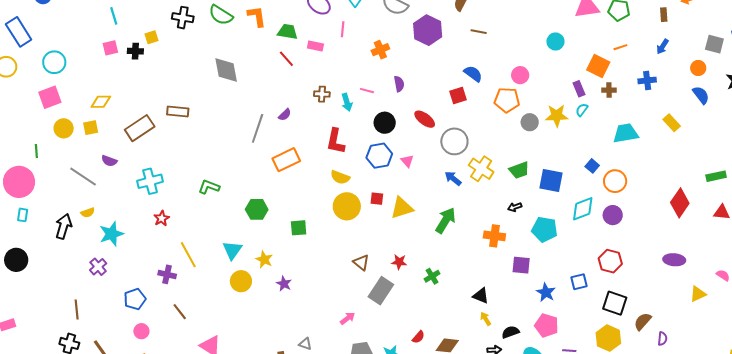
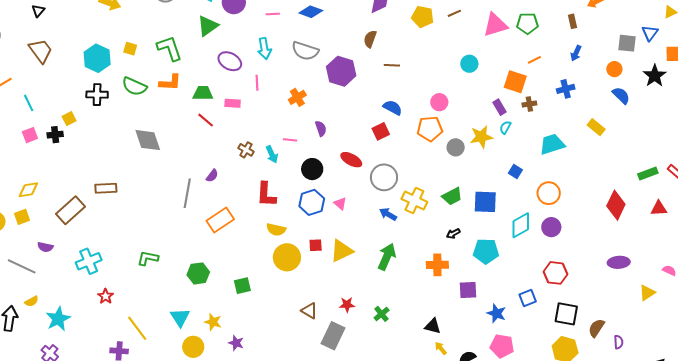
orange L-shape: (257, 16) -> (170, 83), turned 110
brown cross: (322, 94) -> (246, 150), turned 35
blue square: (592, 166) -> (515, 171), moved

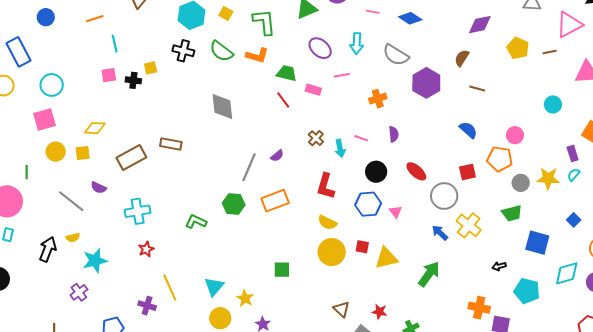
pink line: (257, 83) -> (342, 75), turned 70
red square: (381, 131) -> (467, 172), moved
green trapezoid: (452, 196) -> (512, 213), moved
orange cross: (437, 265) -> (479, 308), moved
green hexagon: (198, 273) -> (234, 204), moved

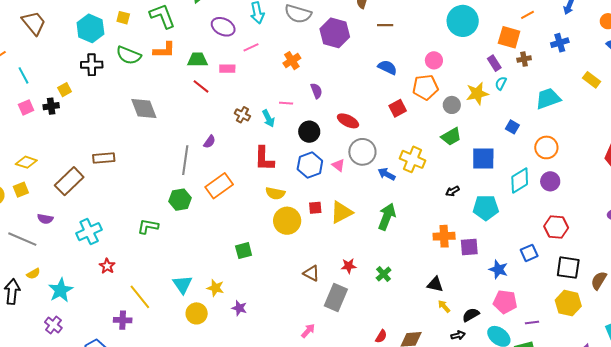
cyan circle: (553, 104) -> (463, 21), size x1.8
yellow diamond: (95, 128) -> (26, 162), turned 30
gray circle: (444, 196) -> (362, 152), moved

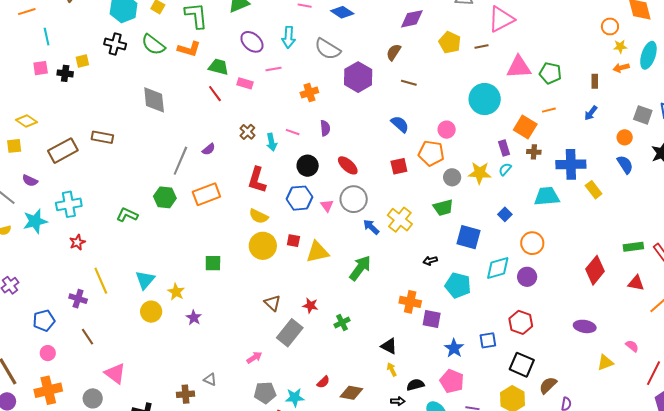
blue cross: (560, 43) -> (571, 164), moved, size x1.6
cyan star: (61, 290) -> (35, 221), moved

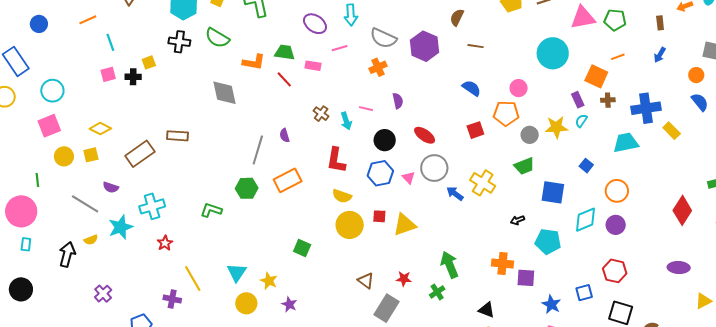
orange L-shape: (189, 49) -> (254, 62), moved
gray semicircle: (328, 49) -> (383, 38), moved
purple semicircle: (209, 149) -> (285, 135), turned 120
green square: (213, 263) -> (302, 248), turned 30
green arrow: (360, 268) -> (449, 265), moved, turned -52

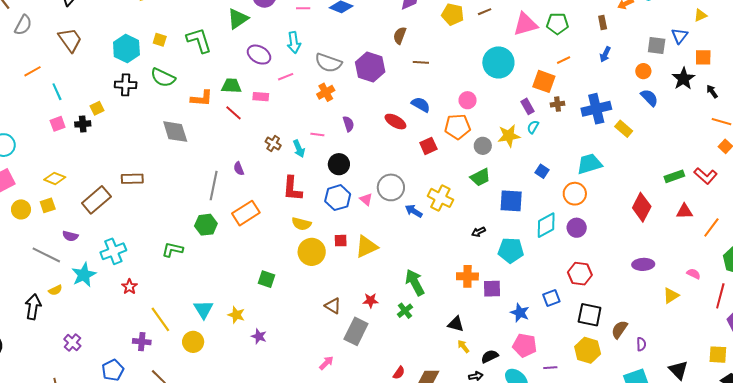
red ellipse: (425, 135) -> (395, 122), moved
cyan trapezoid: (626, 143) -> (589, 164), moved
yellow circle: (246, 303) -> (193, 342), moved

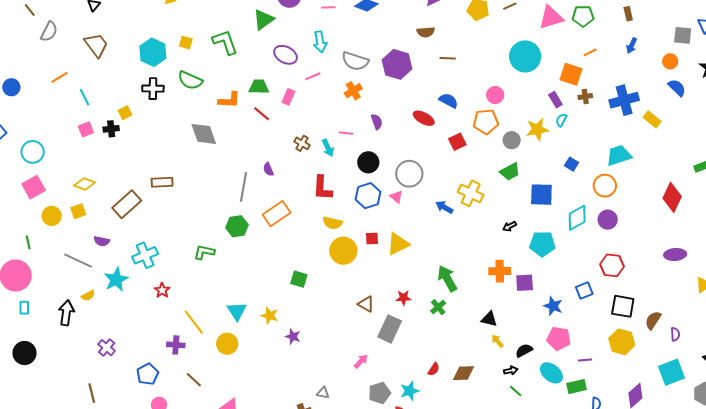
brown semicircle: (400, 35) -> (426, 32), turned -114
pink rectangle: (261, 97) -> (288, 97), turned -70
gray circle: (391, 187) -> (409, 174), moved

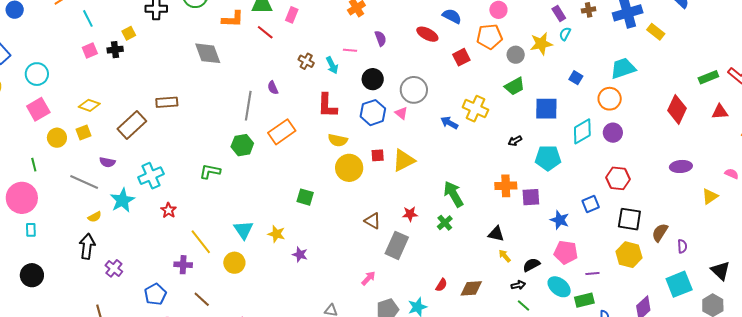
black arrow: (66, 313) -> (87, 246), moved

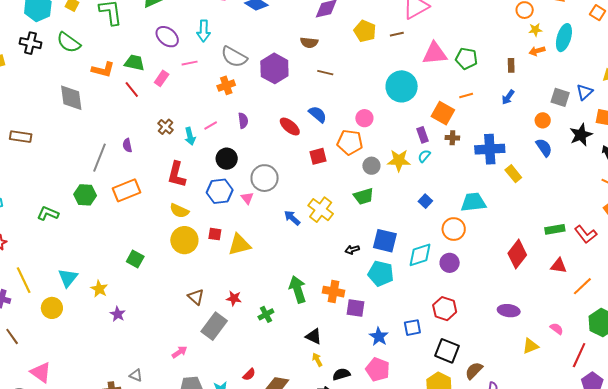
pink line: (350, 50) -> (211, 126), turned -48
blue square: (546, 109) -> (385, 241), moved
green arrow: (453, 194) -> (298, 289), moved

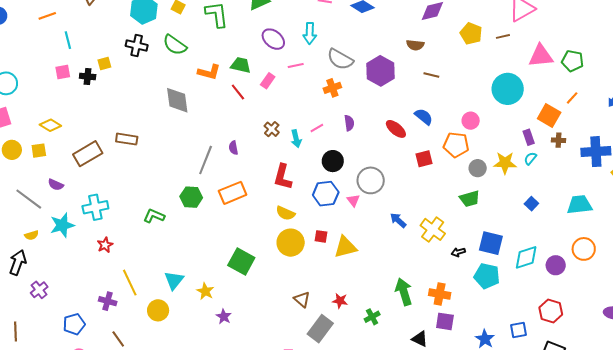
orange line: (466, 96) -> (572, 98), turned -32
yellow cross: (321, 210) -> (433, 229), moved
orange circle: (454, 229) -> (584, 249), moved
green square: (135, 259) -> (241, 261), size x1.5
purple square: (356, 308) -> (445, 321), moved

